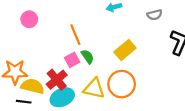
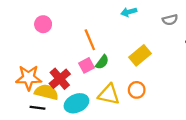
green semicircle: (88, 57) -> (102, 62), turned 72
red cross: (57, 80) -> (60, 79), moved
orange circle: (122, 84) -> (137, 90), size x0.6

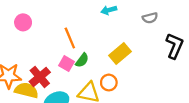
pink square: (87, 65) -> (66, 64), turned -32
orange circle: (137, 90) -> (109, 83), moved

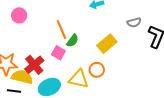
gray semicircle: (150, 18) -> (134, 22), moved
green semicircle: (82, 60) -> (73, 41), moved

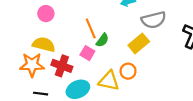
gray semicircle: (134, 22) -> (154, 20), moved, size x1.6
red cross: (34, 65) -> (62, 66), turned -30
yellow semicircle: (22, 77) -> (44, 44), moved

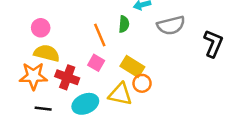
pink circle: (46, 14) -> (41, 28), moved
green semicircle: (102, 40) -> (124, 24), moved, turned -32
yellow rectangle: (139, 43) -> (132, 66), moved, turned 72

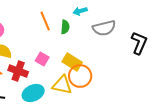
orange line: (100, 35) -> (45, 21), moved
orange circle: (142, 83) -> (80, 76), size x1.5

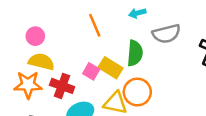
green semicircle: (65, 27) -> (135, 53), moved, size x1.5
yellow rectangle: (72, 62) -> (111, 68), moved

